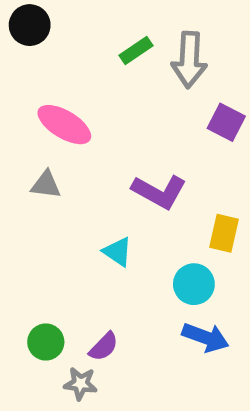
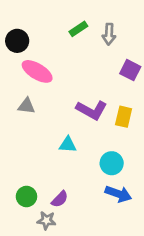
black circle: (30, 25) -> (17, 41), moved
gray arrow: (189, 60) -> (109, 34), size x0.7
yellow rectangle: (224, 233) -> (124, 117), moved
cyan triangle: (118, 252) -> (68, 145), turned -30

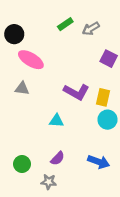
gray arrow: (109, 34) -> (91, 29), turned 56
cyan circle: (112, 163) -> (107, 120), moved
purple semicircle: (60, 199) -> (58, 158), moved
gray star: (46, 220) -> (49, 182), moved

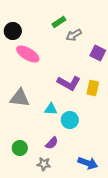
gray arrow: (91, 29) -> (74, 35), moved
gray triangle: (22, 89) -> (20, 98), moved, size x1.5
cyan circle: (107, 120) -> (70, 120), moved
blue arrow: (99, 162) -> (88, 163), moved

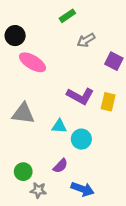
green rectangle: (59, 22) -> (67, 16), moved
blue arrow: (88, 163) -> (83, 189), moved
gray star: (44, 164) -> (38, 190), moved

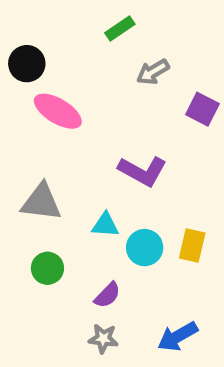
yellow rectangle: (108, 102) -> (192, 246), moved
green circle: (23, 172) -> (47, 268), moved
blue arrow: (83, 189) -> (178, 336), moved, turned 130
gray star: (38, 190) -> (103, 339), moved

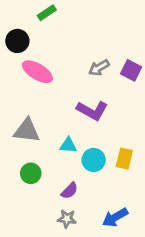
green rectangle: (120, 28) -> (47, 13), moved
gray arrow: (153, 72) -> (99, 68), moved

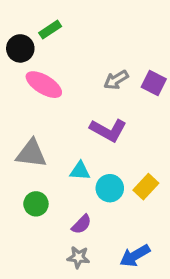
green rectangle: (47, 13) -> (50, 30), moved
yellow rectangle: (124, 159) -> (146, 187), turned 30

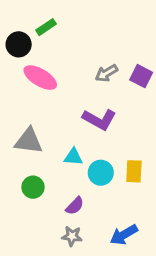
yellow rectangle: (146, 187) -> (134, 171), turned -40

